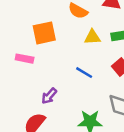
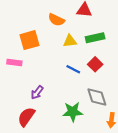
blue line: (84, 73) -> (73, 69), moved

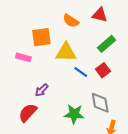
green rectangle: (95, 38) -> (107, 44), turned -36
yellow triangle: (70, 41) -> (66, 52), moved, size x1.5

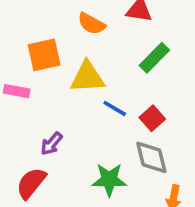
red square: (103, 70) -> (152, 118), moved

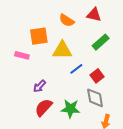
blue line: (115, 108) -> (76, 69), turned -72
red semicircle: (31, 183) -> (44, 107), moved

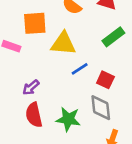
red square: (97, 76) -> (105, 80), turned -32
red semicircle: (44, 107) -> (34, 115), turned -60

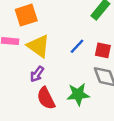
yellow triangle: (63, 44) -> (38, 46), moved, turned 45

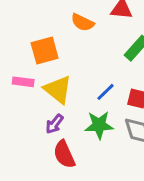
green star: (78, 94) -> (99, 125), moved

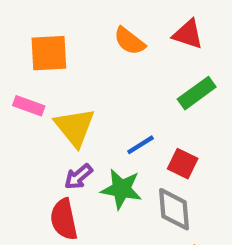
orange square: (45, 51) -> (49, 53), moved
purple arrow: (55, 124) -> (78, 177), moved

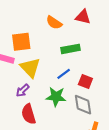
orange square: (49, 53) -> (21, 42), moved
green rectangle: (197, 93) -> (70, 49), moved, turned 30
purple arrow: (78, 177) -> (23, 90), moved

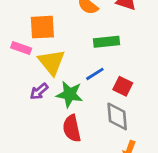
green star: (56, 97) -> (70, 94), moved
red semicircle: (29, 114) -> (72, 128), moved

